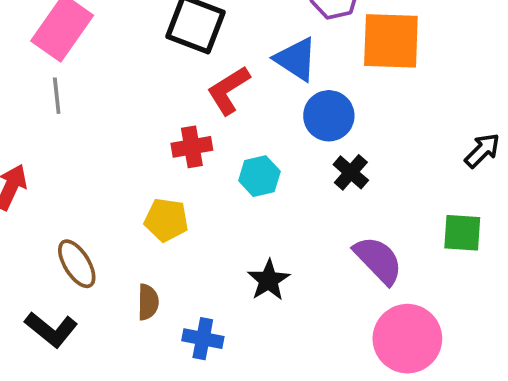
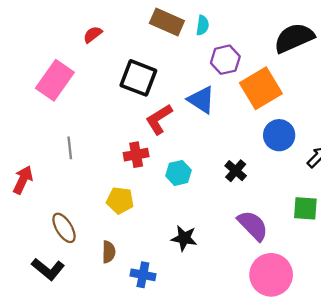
orange square: (391, 41) -> (261, 88), turned -33
gray line: (57, 96) -> (70, 148), moved
blue circle: (329, 116) -> (279, 135), moved
black star: (269, 280) -> (184, 238), turned -30

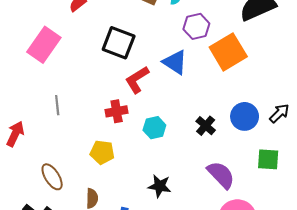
blue circle: (279, 135) -> (245, 116), moved

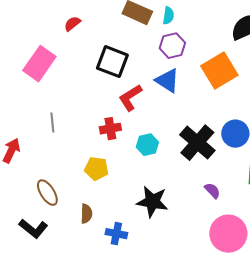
purple hexagon: (196, 26) -> (172, 46), moved
black cross: (206, 126) -> (197, 143), size x1.8
purple semicircle: (221, 175) -> (212, 191), size x0.6
black star: (160, 186) -> (152, 202), size x1.4

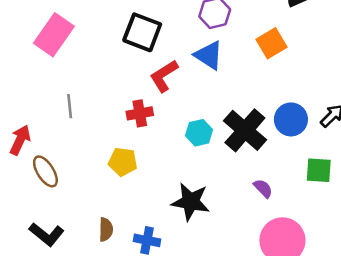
orange square: (219, 71) -> (272, 43), size x0.7
cyan hexagon: (147, 145) -> (199, 133), moved
brown ellipse: (47, 193) -> (45, 171), moved
brown semicircle: (86, 214) -> (106, 229), moved

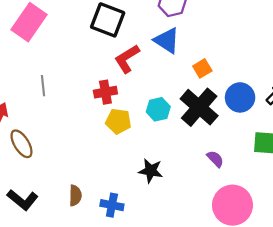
orange square: (272, 43) -> (202, 68), moved, size x0.7
yellow pentagon: (123, 162) -> (118, 121), moved
black star: (191, 202) -> (151, 171), size x0.7

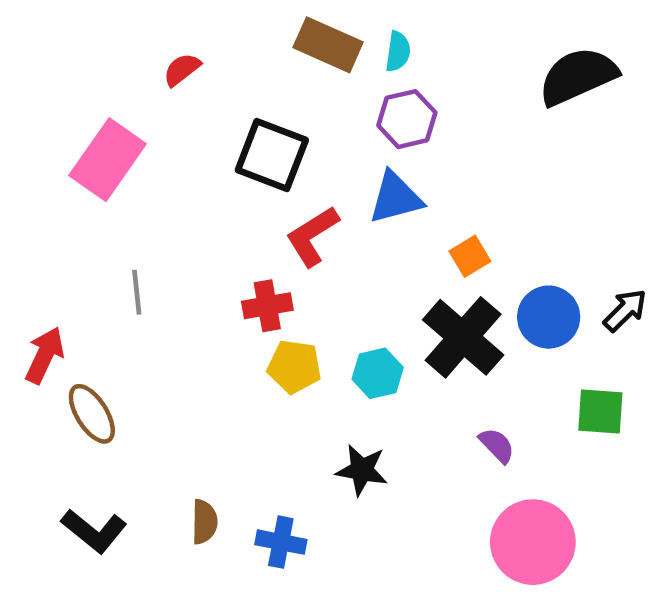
blue triangle: (167, 40) -> (396, 198), turned -48
cyan hexagon: (158, 109) -> (378, 373), moved

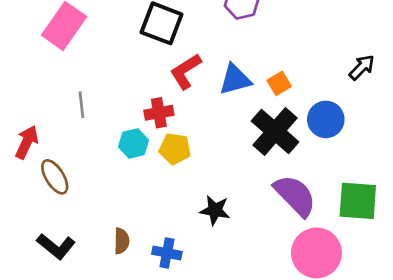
blue triangle: (396, 198) -> (235, 79), moved
black arrow: (625, 310) -> (362, 67), moved
cyan hexagon: (378, 373) -> (134, 143), moved
green square: (600, 412) -> (358, 201), moved, size x1.4
purple semicircle: (497, 445) -> (295, 196), size x2.0

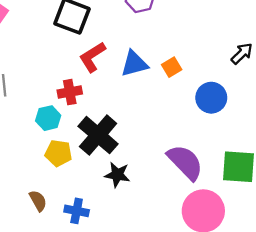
black cross: (275, 131) -> (98, 135), moved
yellow pentagon: (175, 149) -> (58, 153), moved
brown semicircle: (122, 241) -> (38, 201), turned -30

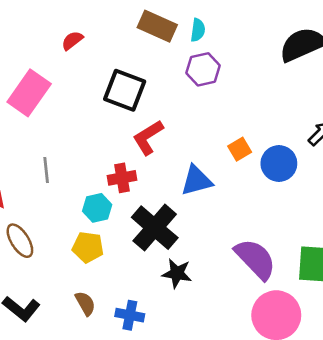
blue triangle: (134, 64) -> (196, 180), moved
blue circle: (211, 98) -> (279, 163), moved
yellow pentagon: (58, 153) -> (88, 247), moved

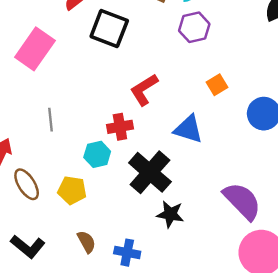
black square: (125, 90) -> (109, 29), moved
orange square: (240, 149) -> (217, 85), moved
blue triangle: (196, 180) -> (188, 129), turned 32
yellow pentagon: (88, 247) -> (72, 190), moved

